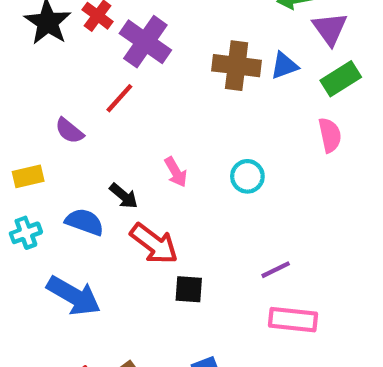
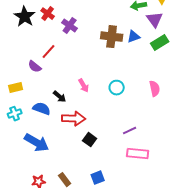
purple cross: (145, 42) -> (70, 26), size x0.7
red line: (119, 98) -> (49, 52), moved
pink semicircle: (330, 135) -> (155, 89), moved
red arrow: (154, 244) -> (74, 119), turned -35
black square: (189, 289) -> (90, 140), turned 32

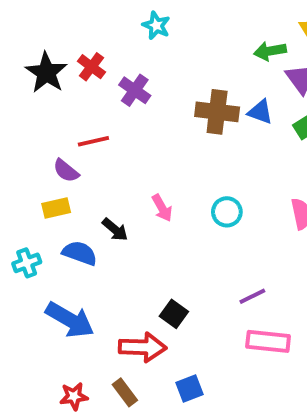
blue triangle: (134, 37) -> (260, 112), turned 40
red line: (49, 52) -> (93, 141), turned 35
yellow rectangle: (16, 88) -> (56, 208), moved
red arrow: (74, 119) -> (142, 347), moved

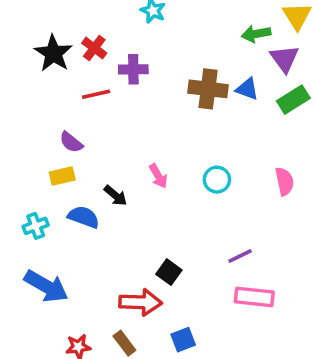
purple cross: (135, 90) -> (133, 69), turned -36
red line: (93, 141) -> (96, 94), moved
blue arrow: (70, 320) -> (46, 286), moved

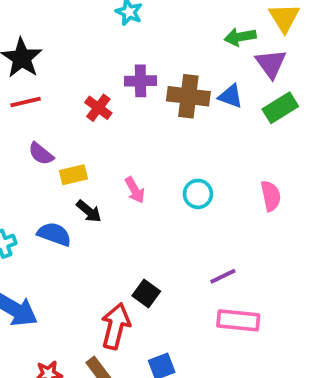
red cross: (94, 48) -> (98, 108), moved
purple cross: (133, 69) -> (140, 81), moved
red line: (96, 94) -> (26, 102), moved
yellow rectangle: (62, 176) -> (73, 175), moved
red arrow: (140, 302) -> (116, 326), turned -78

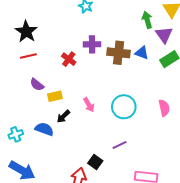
green arrow: (240, 37) -> (147, 20), turned 84
cyan circle: (198, 194) -> (124, 107), size x1.5
black arrow: (89, 211) -> (63, 116), turned 96
purple line: (223, 276) -> (120, 145), moved

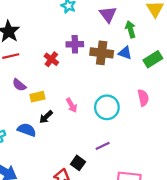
green arrow: (147, 20) -> (130, 29), moved
purple triangle: (164, 35) -> (108, 14), moved
pink semicircle: (164, 108) -> (143, 98), moved

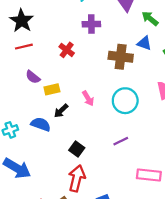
green arrow: (130, 29) -> (150, 18), turned -35
purple cross: (75, 44) -> (91, 24), moved
brown cross: (102, 53) -> (121, 57), moved
black square: (78, 163) -> (77, 149), moved

